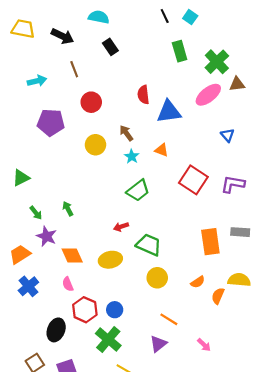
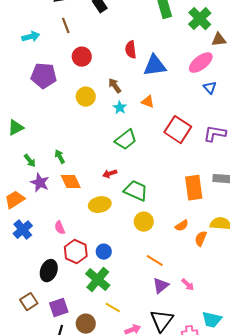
pink ellipse: (208, 95) -> (201, 63), moved
orange diamond: (72, 255) -> (71, 182), moved
purple triangle: (158, 344) -> (161, 286), moved

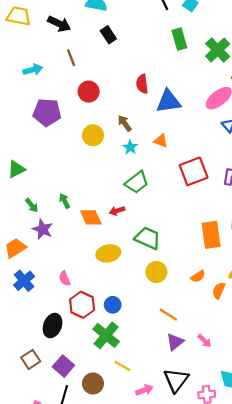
red square: (178, 130) -> (194, 171), turned 36
red arrow: (110, 174) -> (117, 211), moved
orange diamond: (71, 182) -> (91, 217), moved
purple square: (59, 308) -> (63, 366), turned -30

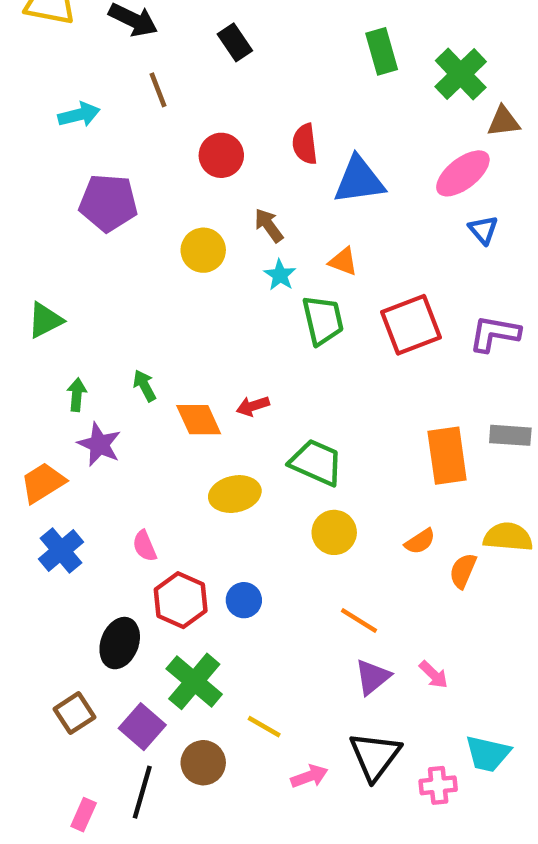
red circle: (89, 92) -> (221, 155), moved
green trapezoid: (137, 182) -> (323, 320), moved, turned -65
green arrow: (32, 205) -> (77, 395), turned -136
green cross: (106, 335) -> (194, 681), moved

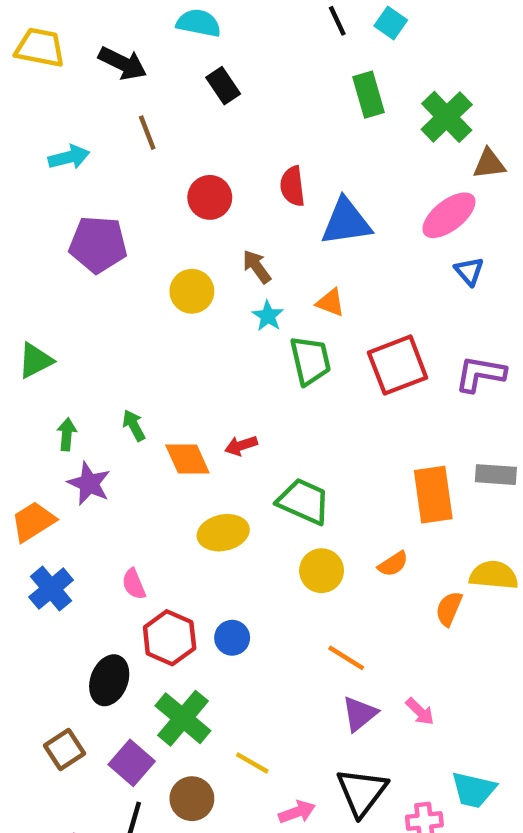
orange semicircle: (420, 541) -> (393, 564), moved

